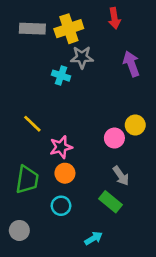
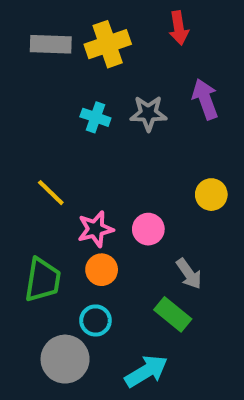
gray star: (82, 57) -> (148, 113), moved
pink circle: (114, 138) -> (148, 229), moved
gray circle: (19, 230) -> (65, 359), moved, size x1.5
cyan arrow: (94, 238) -> (146, 371), size x1.5

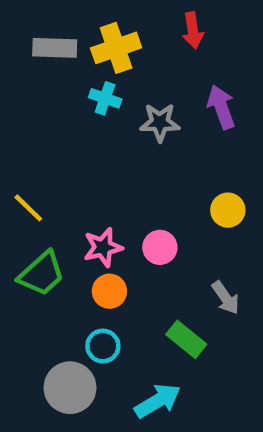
cyan cross: (95, 117) -> (105, 98), moved
yellow line: (51, 193) -> (28, 208), moved
gray arrow: (189, 274) -> (226, 298), moved
green trapezoid: (43, 280) -> (42, 274), moved, turned 39

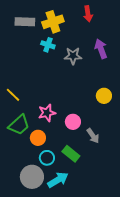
pink circle: (160, 247) -> (73, 122), moved
orange circle: (109, 291) -> (38, 138), moved
gray arrow: (226, 298) -> (93, 136), moved
green rectangle: (186, 339) -> (71, 154), moved
cyan arrow: (158, 401) -> (58, 180), moved

